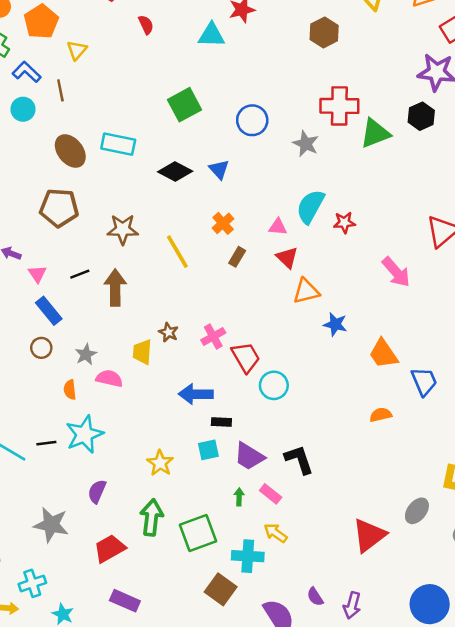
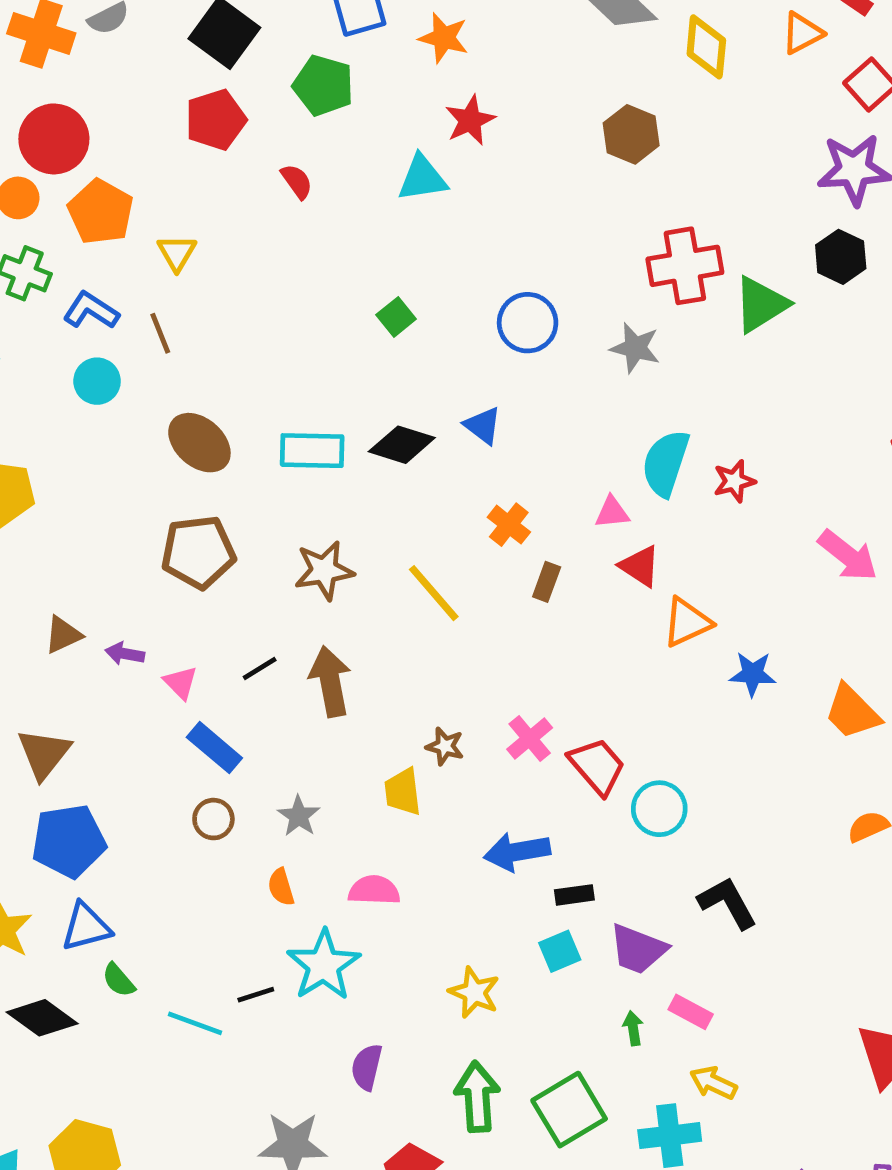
green square: (184, 105) -> (396, 317), size x0.6
cyan rectangle: (118, 144) -> (312, 451), moved
pink semicircle: (109, 378) -> (374, 890), moved
black L-shape: (299, 459) -> (728, 903), moved

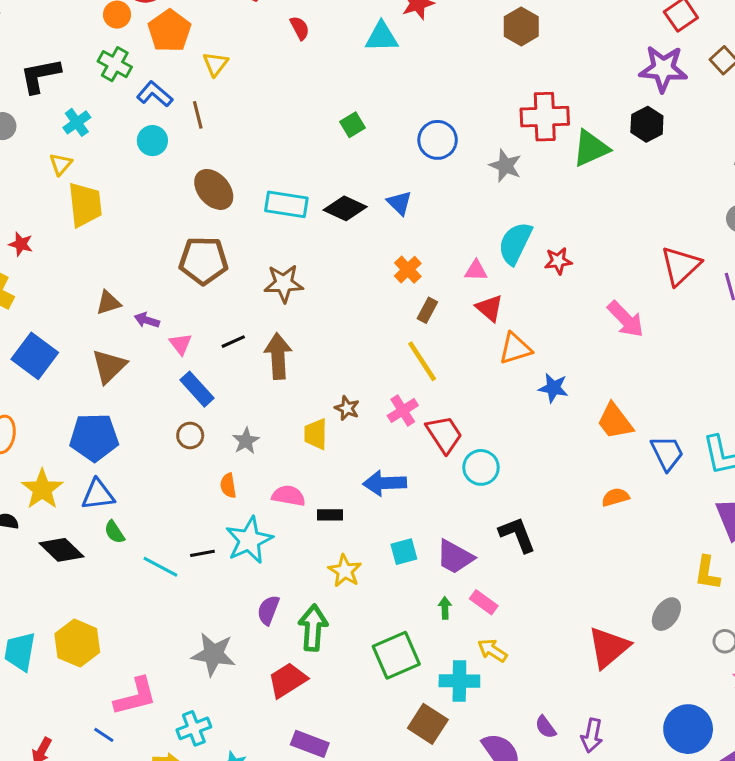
yellow line: (434, 593) -> (422, 361), moved
brown triangle: (44, 754) -> (109, 366), moved
black rectangle: (574, 895) -> (330, 515), moved
green arrow: (477, 1097) -> (313, 628), moved

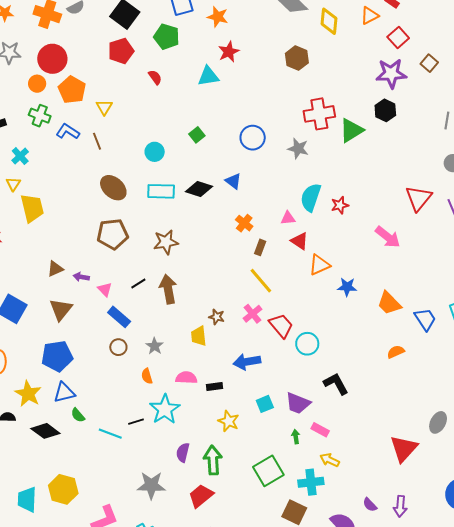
cyan circle: (152, 141) -> (155, 152), moved

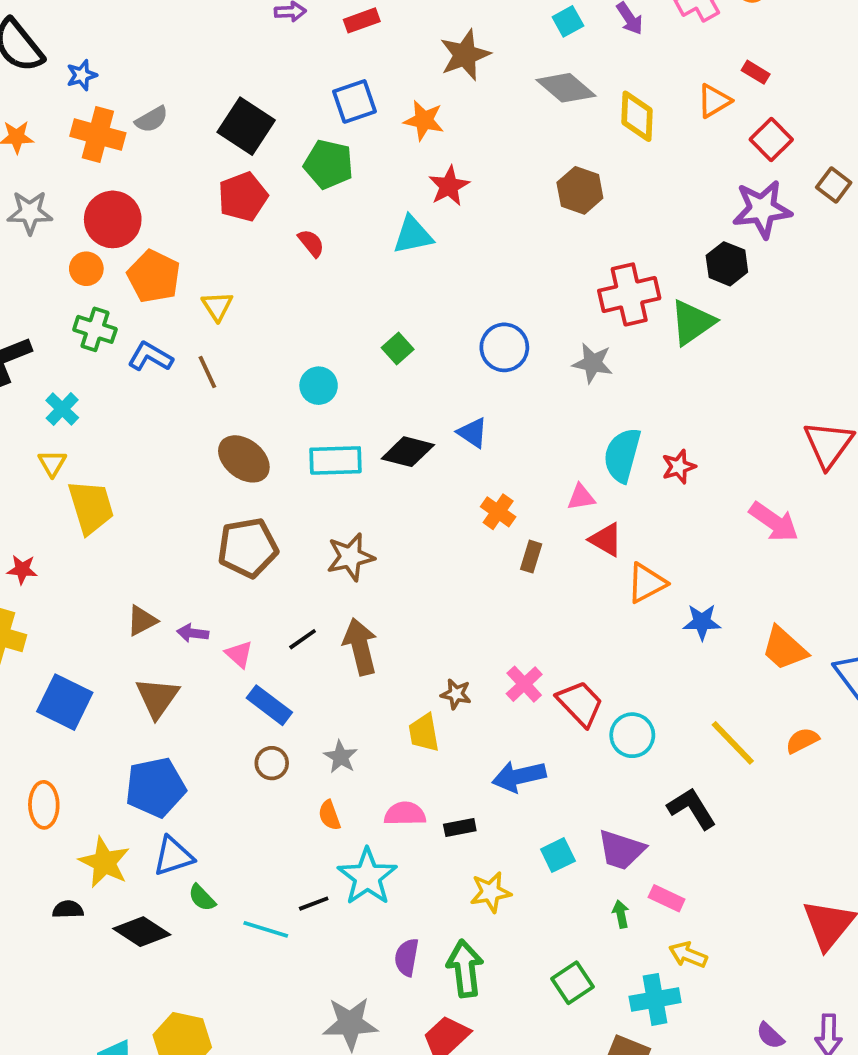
black hexagon: (385, 110) -> (727, 264), moved
yellow line: (261, 281) -> (733, 743), moved
yellow star: (229, 421) -> (491, 892), turned -30
green square: (268, 471) -> (572, 983), size x0.7

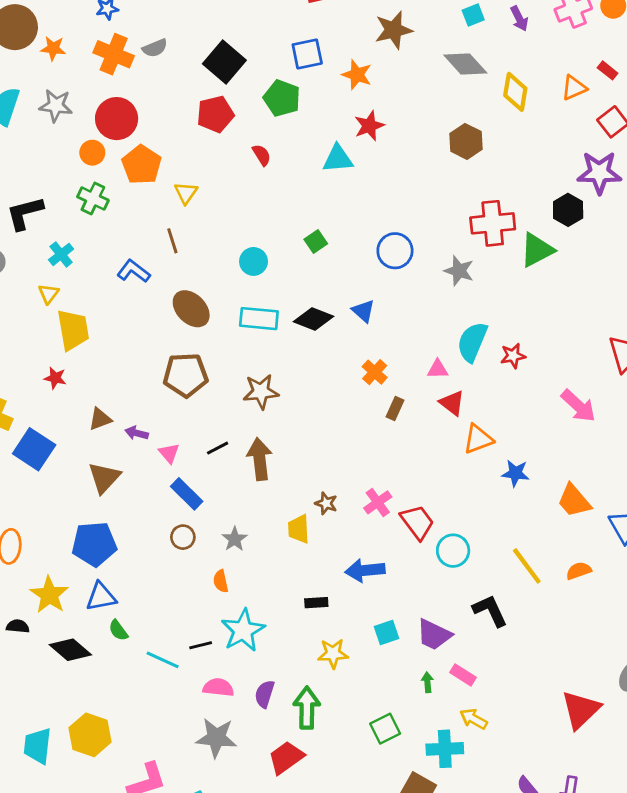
blue L-shape: (150, 357) -> (134, 271), moved
red star: (22, 570) -> (55, 378), moved
blue square: (65, 702) -> (34, 449), moved
pink semicircle: (405, 814) -> (218, 687), moved

